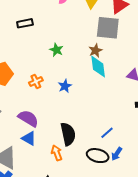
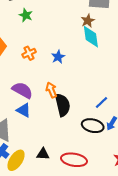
green star: (56, 50) -> (26, 15), moved
orange arrow: (57, 153) -> (51, 90), moved

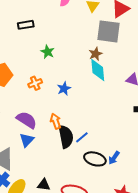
green star: (26, 15) -> (48, 52), moved
blue line: (101, 103) -> (82, 137), moved
blue triangle: (24, 110) -> (27, 140), turned 42

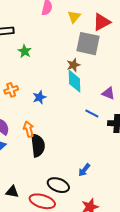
green star: (48, 52) -> (25, 51), moved
blue line: (82, 137) -> (92, 113), moved, turned 64
black ellipse: (95, 159) -> (58, 185), moved

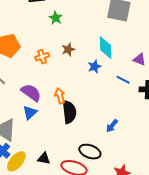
brown star: (73, 65) -> (68, 49), moved
blue star: (39, 97) -> (94, 67), moved
blue arrow: (84, 170) -> (112, 126), moved

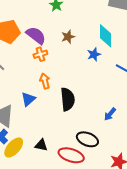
orange cross: (42, 57) -> (40, 54), moved
purple semicircle: (31, 93) -> (36, 35), moved
orange arrow: (60, 96) -> (45, 81), moved

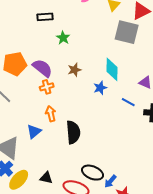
blue arrow: (110, 114) -> (110, 181), moved

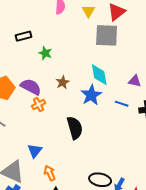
blue star: (100, 88) -> (91, 95), size x1.5
orange arrow: (51, 114) -> (50, 173), moved
black semicircle: (73, 132) -> (75, 128), moved

